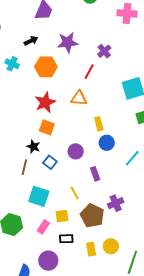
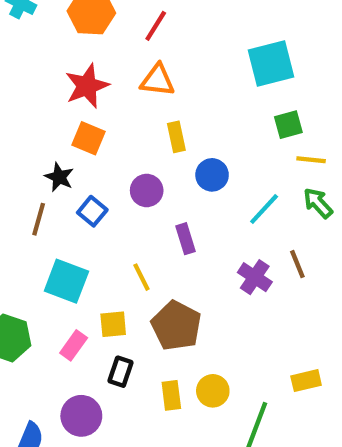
red line: (89, 72) -> (156, 26), moved
yellow rectangle: (99, 124) -> (176, 137), moved
purple cross: (116, 203) -> (255, 277), moved, turned -35
black rectangle: (66, 239) -> (120, 372), turned -72

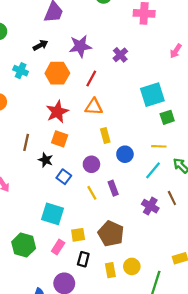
green square: (288, 125) -> (167, 117), moved
yellow line: (311, 160) -> (159, 146), moved
brown line: (39, 219) -> (26, 142), moved
yellow line: (142, 277) -> (92, 193), moved

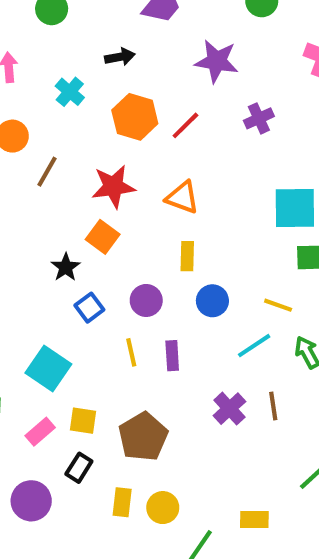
purple star: (80, 46) -> (217, 61), moved
red line: (91, 78) -> (185, 125), moved
brown line: (26, 142) -> (47, 172), moved

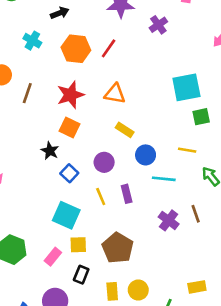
purple cross: (259, 118) -> (158, 25), moved
yellow rectangle: (187, 256) -> (125, 130), turned -48
cyan line: (254, 346) -> (164, 179), moved, turned 50
cyan square: (48, 368) -> (66, 215), moved

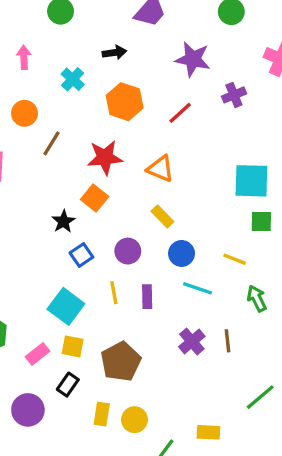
red line: (109, 48) -> (180, 113), moved

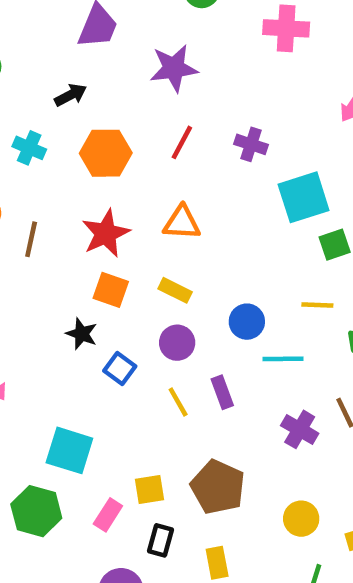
purple cross: (234, 95) -> (251, 144), moved, turned -30
yellow rectangle: (162, 216) -> (175, 290), moved
cyan square: (66, 306) -> (69, 450), moved
yellow circle: (135, 420) -> (301, 519), moved

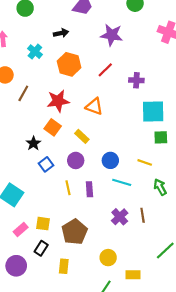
purple cross: (251, 144) -> (136, 80), turned -32

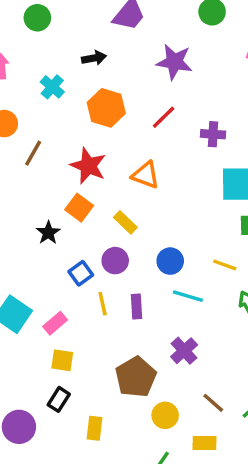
red star: (58, 101) -> (88, 166), turned 30
blue square: (46, 164) -> (81, 273), moved
brown line: (143, 215) -> (213, 403), moved, turned -40
pink rectangle: (21, 230) -> (55, 323), moved
brown pentagon: (74, 232) -> (136, 377), moved

